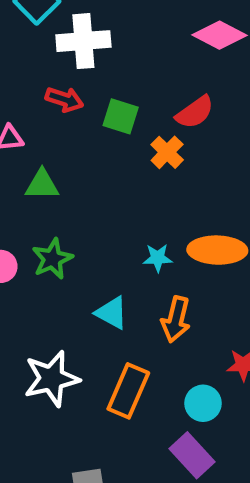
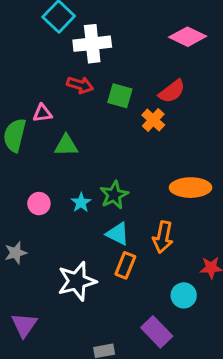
cyan star: (158, 258) -> (81, 203), moved, turned -30
green star: (52, 259) -> (114, 195), moved
orange rectangle: (128, 391) -> (125, 265), moved, size x0.7
purple rectangle: (192, 455) -> (157, 332), moved

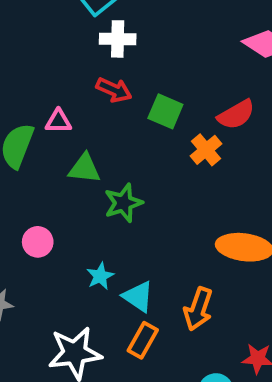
white cross: (92, 44) -> (118, 39), moved, size x0.7
green star: (114, 195) -> (123, 203), moved
cyan star: (81, 203) -> (100, 276), moved

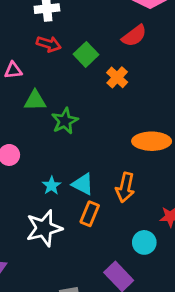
green square: (165, 111) -> (86, 54), turned 30
red semicircle: (236, 115) -> (134, 36), moved
cyan star: (100, 276) -> (52, 186), moved

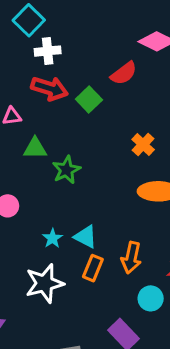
red semicircle: (134, 36) -> (124, 73), moved
red arrow: (49, 44) -> (49, 88), size x1.4
orange cross: (117, 77) -> (143, 144), moved
orange arrow: (125, 187) -> (131, 258), moved

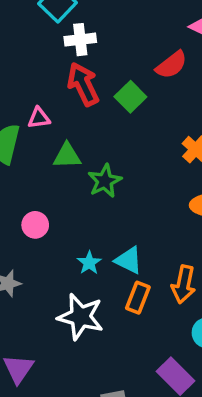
red arrow: (49, 88) -> (83, 84), turned -132
white star: (45, 283) -> (81, 317), turned 30

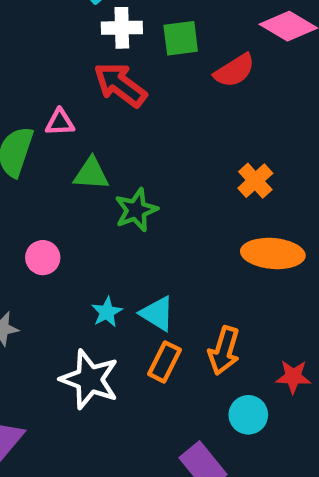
red arrow: (83, 84) -> (120, 85), turned -33
green square: (130, 97) -> (181, 38), moved, turned 32

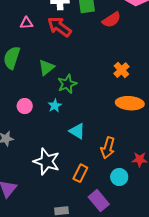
pink triangle: (60, 122) -> (26, 23), moved
green triangle: (91, 174) -> (47, 67), turned -42
cyan star: (107, 312) -> (55, 106), moved
orange rectangle: (164, 362) -> (80, 173), moved

